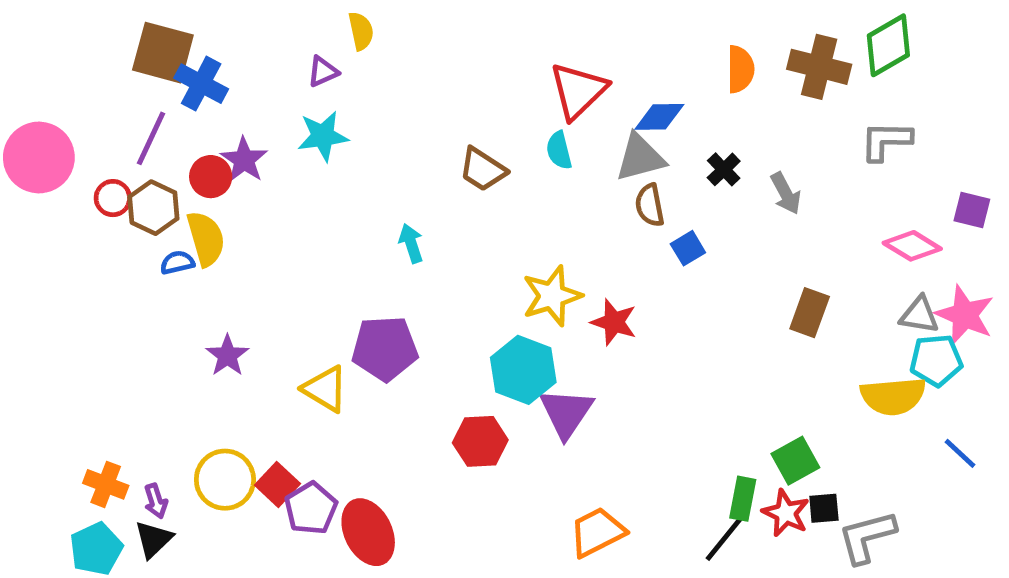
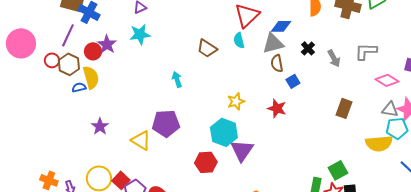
gray L-shape: (886, 141) -> (366, 51), moved
yellow star: (552, 296) -> (236, 101), size x0.7
red star: (614, 322) -> (277, 108), moved

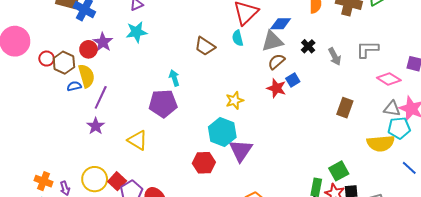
purple line: (68, 35) -> (101, 97), moved
brown semicircle: (277, 63) -> (276, 62), turned 60
red star: (277, 108) -> (276, 88), moved
purple pentagon: (166, 123) -> (163, 103), moved

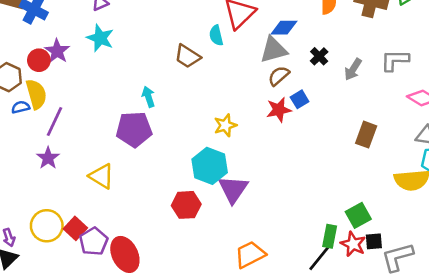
cyan star: (136, 32) -> (100, 38), turned 30
cyan semicircle: (238, 38) -> (216, 35), moved
gray arrow: (335, 56) -> (353, 69), turned 60
red star: (276, 88) -> (279, 110), turned -30

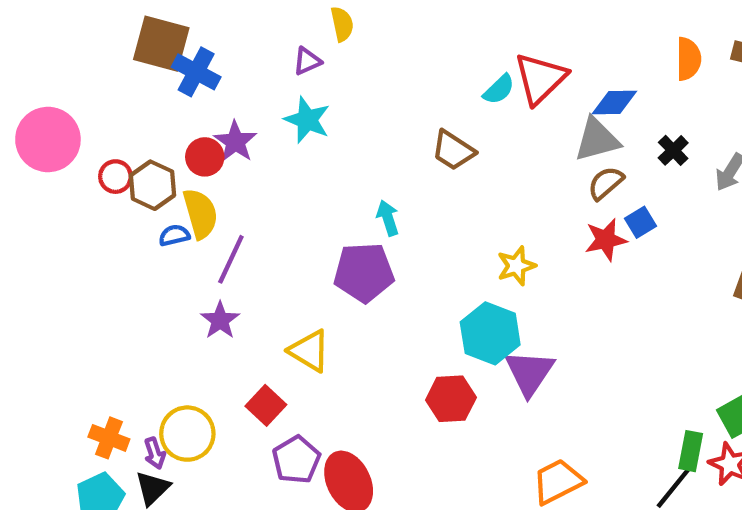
cyan semicircle: (216, 35) -> (499, 89), moved, turned -120
yellow circle: (47, 226) -> (187, 434), moved
red square: (75, 228) -> (266, 405), moved

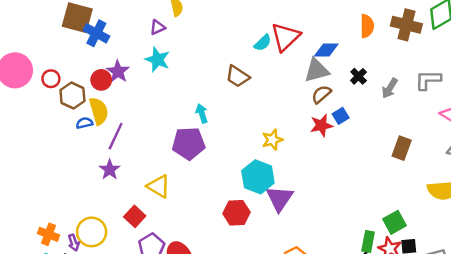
red circle: (115, 177) -> (51, 79), moved

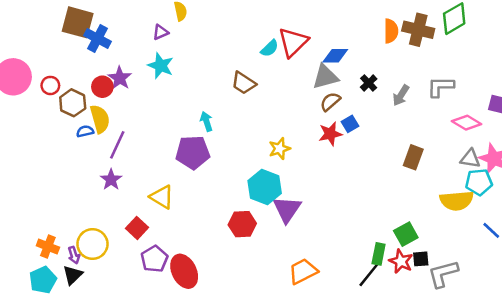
orange semicircle: (367, 26) -> (391, 31), moved

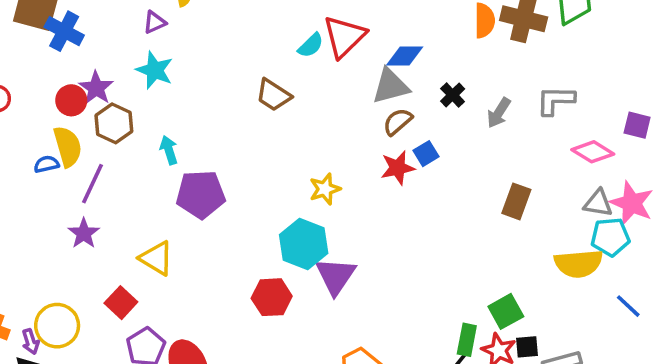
brown hexagon: (73, 103) -> (114, 123), moved
cyan arrow: (206, 121) -> (169, 150), moved

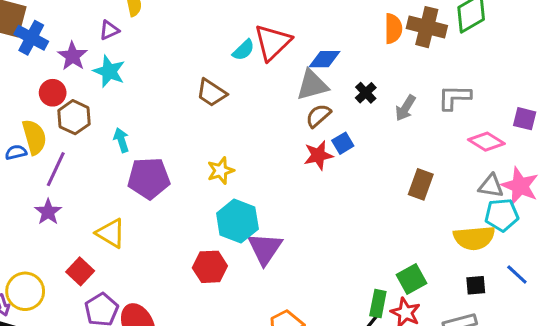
purple star: (96, 88) -> (72, 56), moved
red circle: (71, 100) -> (53, 93), moved
yellow star: (325, 189) -> (221, 171), moved
black square: (527, 347) -> (476, 285), moved

